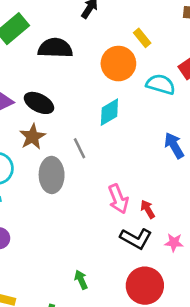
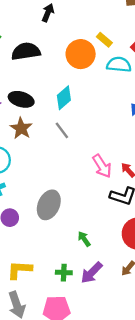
yellow rectangle: (142, 38) -> (104, 40), moved
cyan diamond: (109, 112) -> (64, 98), moved
gray ellipse: (52, 175) -> (49, 205), moved, turned 36

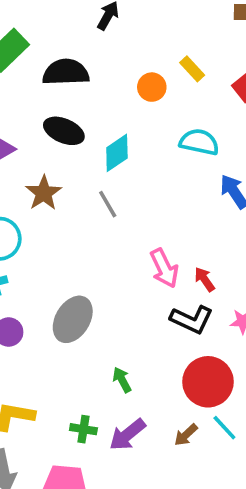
orange circle: (81, 54) -> (152, 87), size x0.6
cyan semicircle: (119, 65) -> (199, 142), moved
black ellipse: (21, 99) -> (64, 131), moved

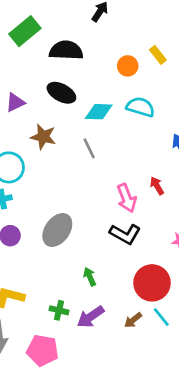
cyan semicircle: (199, 142) -> (140, 107), moved
cyan diamond: (117, 153) -> (99, 112), turned 32
brown star: (44, 193) -> (43, 137), turned -30
red arrow: (205, 279) -> (157, 186), moved
black L-shape: (192, 320) -> (125, 234), moved

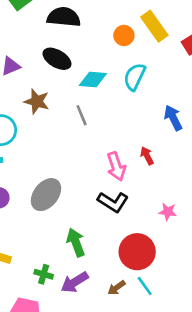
yellow rectangle: (158, 55) -> (154, 26), size x1.6
cyan semicircle: (140, 107) -> (135, 77), turned -84
green arrow: (90, 277) -> (76, 242), size x1.5

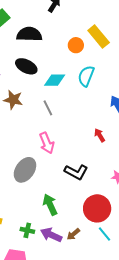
pink arrow: (116, 166) -> (47, 143), moved
purple arrow: (75, 282) -> (51, 235), turned 60
brown arrow: (116, 288) -> (73, 234), moved

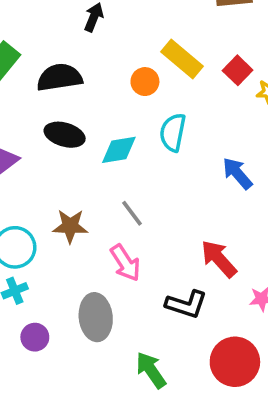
brown star: (13, 100) -> (70, 226), moved
gray line: (48, 108) -> (132, 213), moved
red arrow: (100, 135) -> (219, 259), moved, size x1.6
gray ellipse: (25, 170) -> (96, 317), turned -30

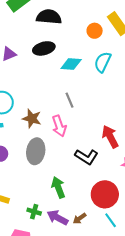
black ellipse: (65, 135) -> (44, 48), turned -45
brown star: (70, 226) -> (32, 118), moved

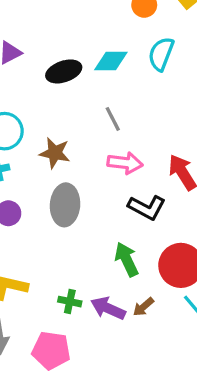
black ellipse: (44, 48) -> (64, 71), moved
pink arrow: (59, 126) -> (125, 163), moved, turned -60
green arrow: (58, 187) -> (127, 259), moved

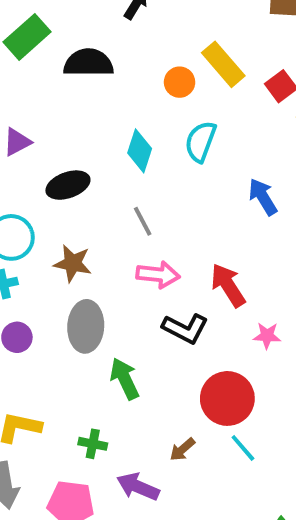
cyan diamond: (111, 61) -> (140, 151), turned -72
black ellipse: (64, 71) -> (68, 185), moved
green arrow: (127, 259) -> (125, 379), moved
purple arrow: (108, 308) -> (138, 487), moved

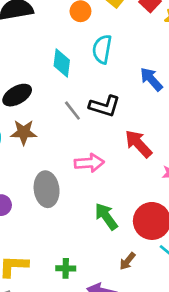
brown star: (73, 263) -> (24, 132), moved
pink arrow: (158, 275) -> (89, 163), moved
black L-shape: (185, 328) -> (105, 106), moved
green arrow: (125, 379) -> (106, 216), moved

